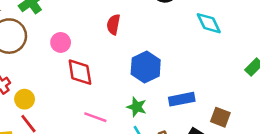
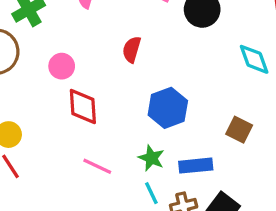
blue rectangle: (182, 99) -> (196, 166), moved
brown square: (220, 117) -> (239, 130), moved

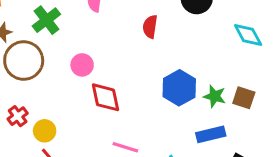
red semicircle: (132, 49) -> (150, 27), moved
green star: (151, 158) -> (215, 96), moved

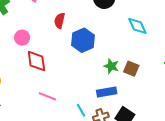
red semicircle: (150, 27) -> (60, 21), moved
blue hexagon: (179, 88) -> (83, 40), moved

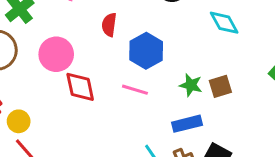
pink circle: (22, 38) -> (56, 54), size x1.5
brown square: (131, 69) -> (220, 86), turned -35
pink line: (47, 96) -> (135, 90), moved

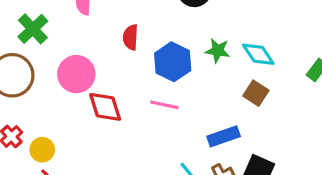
cyan diamond: (224, 23) -> (258, 54), moved
green star: (191, 85) -> (218, 51), moved
brown square: (220, 86) -> (256, 93), turned -35

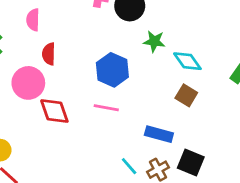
red semicircle: (131, 37) -> (49, 54), moved
green star: (218, 51) -> (154, 41), moved
blue rectangle: (224, 136) -> (159, 134), turned 36

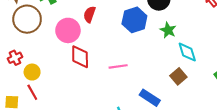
blue hexagon: (112, 70) -> (134, 20), moved
pink line: (106, 108) -> (118, 66), turned -36

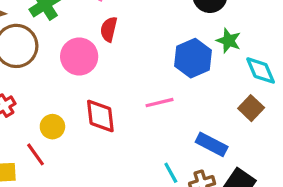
blue hexagon: (134, 20) -> (193, 58), moved
red diamond: (80, 57) -> (100, 116), moved
yellow circle: (32, 72) -> (52, 127), moved

